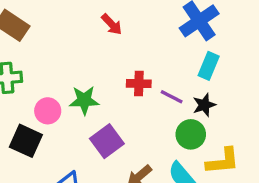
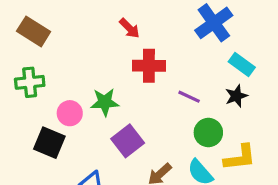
cyan rectangle: (209, 66) -> (242, 64), moved, turned -75
red cross: (139, 84) -> (149, 66), moved, size x1.4
black star: (204, 105) -> (236, 96), moved

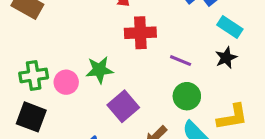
green cross: (30, 82) -> (34, 75), moved
green circle: (208, 133) -> (187, 96), moved
black square: (49, 143) -> (31, 117), moved

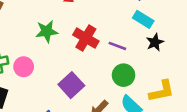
cyan rectangle: (230, 27) -> (143, 19), moved
red cross: (140, 33) -> (86, 38), moved, turned 35
green star: (99, 70) -> (47, 31), moved

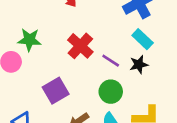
green star: (47, 31) -> (29, 40), moved
black star: (155, 42) -> (139, 65), moved

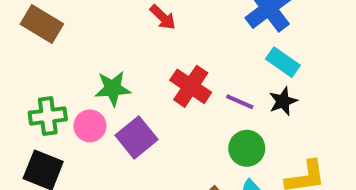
purple square: (56, 91) -> (136, 137), moved

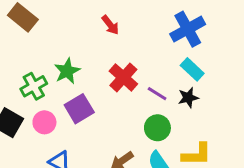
green star: (113, 88) -> (67, 71), turned -30
green cross: (48, 116) -> (34, 86), moved, turned -30
pink circle: (90, 126) -> (44, 122), moved

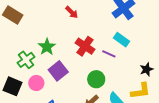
cyan rectangle: (192, 69) -> (122, 40), moved
black star: (188, 98) -> (147, 69), moved
green circle: (157, 128) -> (96, 79), moved

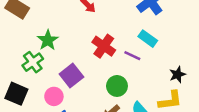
green star: (47, 47) -> (48, 40), moved
pink circle: (36, 83) -> (54, 96), moved

